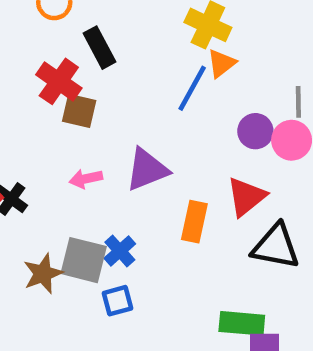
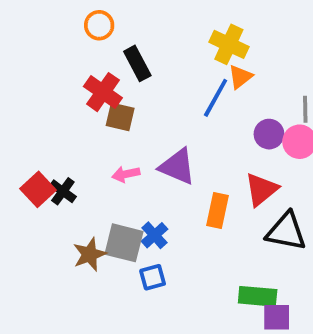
purple triangle: (147, 170) -> (177, 167), turned 45

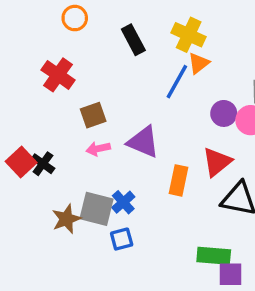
black rectangle: (137, 63) -> (133, 40), moved
red cross: (103, 92) -> (58, 75), moved
brown square: (120, 117) -> (93, 115), moved, turned -32

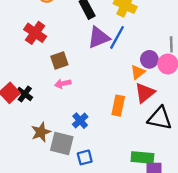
orange triangle: (199, 63) -> (138, 72), moved
purple triangle: (143, 142) -> (99, 37), moved, turned -45
gray square: (96, 209) -> (62, 144), moved
blue square: (122, 239) -> (85, 157), moved

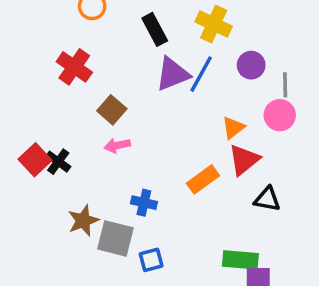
purple circle: (149, 59) -> (251, 65), moved
brown square: (59, 61) -> (112, 110), turned -30
orange rectangle: (118, 106) -> (203, 179), turned 42
black triangle: (160, 118) -> (267, 199), size x0.7
blue cross: (80, 121) -> (144, 203), turned -35

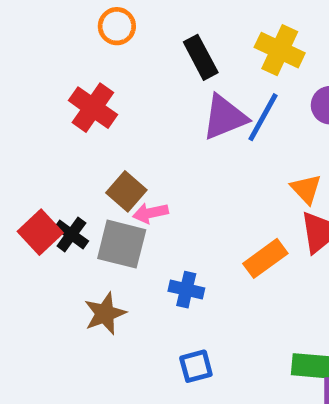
brown square: (112, 110) -> (126, 191), moved
orange triangle: (233, 128) -> (306, 189), turned -35
gray square: (115, 238) -> (122, 244), moved

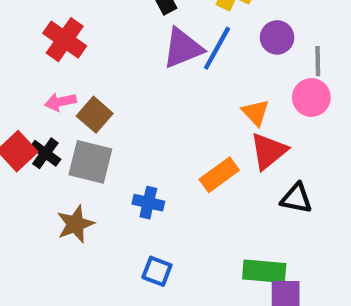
pink arrow: (150, 213) -> (60, 102), moved
blue square: (196, 366) -> (157, 271), turned 36

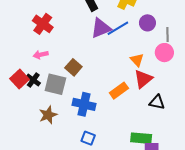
blue line: (217, 48) -> (118, 28), turned 30
brown square: (95, 115) -> (73, 67), moved
blue cross: (148, 203) -> (84, 104), size x1.5

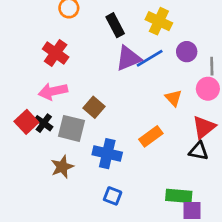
pink arrow: (41, 55) -> (53, 91), size x1.5
red triangle: (143, 79) -> (204, 127), moved

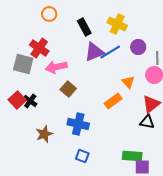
pink arrow: (53, 91) -> (56, 67), moved
gray square: (71, 128) -> (23, 64), moved
orange rectangle: (151, 136) -> (113, 101), moved

